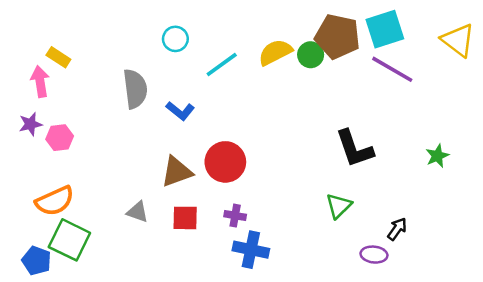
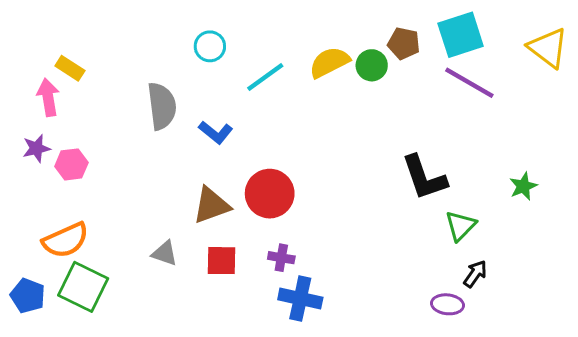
brown pentagon: (337, 36) -> (404, 43), size x0.6
green triangle: (339, 206) -> (461, 226), moved
blue pentagon: (36, 261) -> (28, 296), moved

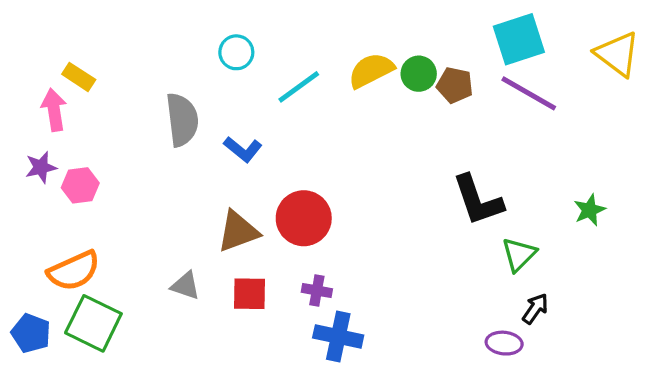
brown pentagon: (404, 43) -> (455, 85), moved

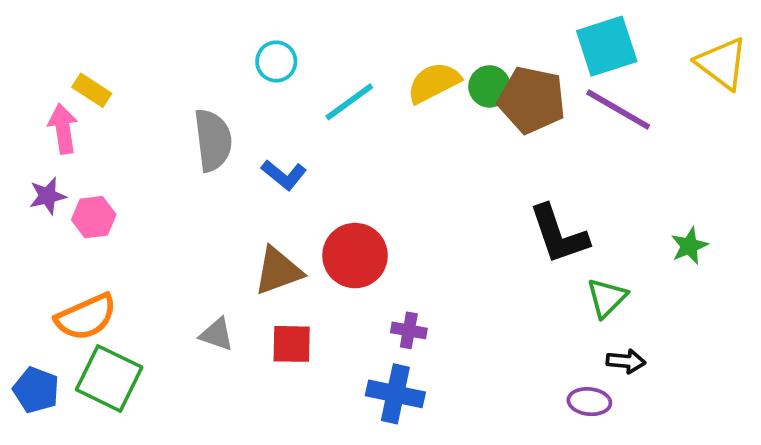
brown pentagon: (455, 85) -> (532, 100), size x1.6
purple cross: (317, 291) -> (409, 330), moved
black arrow: (535, 309) -> (626, 361), turned 60

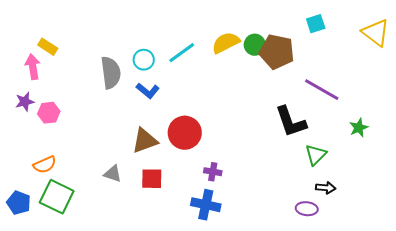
cyan square: (607, 46) -> (316, 24), size x0.6
cyan circle: (276, 61) -> (144, 60), moved
purple line: (618, 110) -> (322, 90), moved
orange semicircle: (86, 317) -> (45, 165), size x0.7

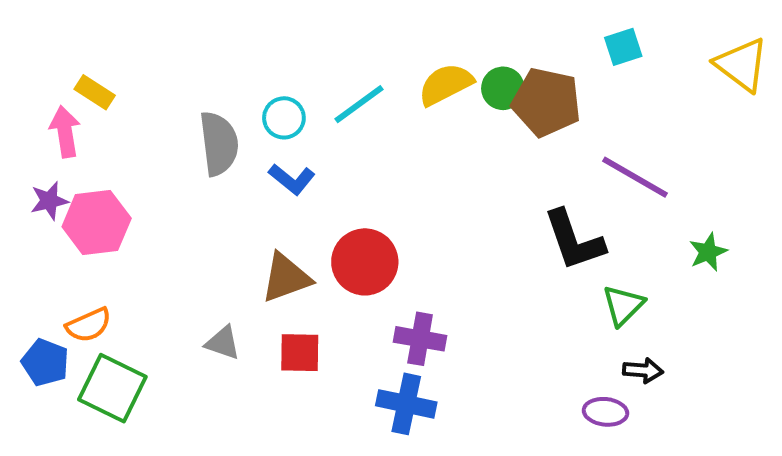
pink hexagon: (49, 113) -> (97, 222), size x1.5
purple cross: (213, 172) -> (420, 339), size x1.4
blue pentagon: (19, 203) -> (45, 363), moved

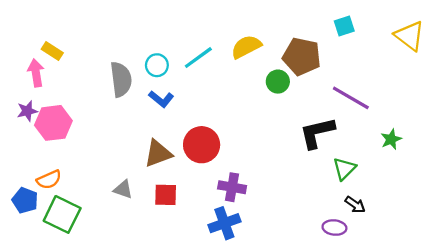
green circle: (503, 88) -> (278, 82), moved
black L-shape: (574, 240) -> (317, 133), turned 96
black arrow: (643, 370) -> (355, 205), turned 30
blue cross: (406, 404) -> (224, 223), turned -32

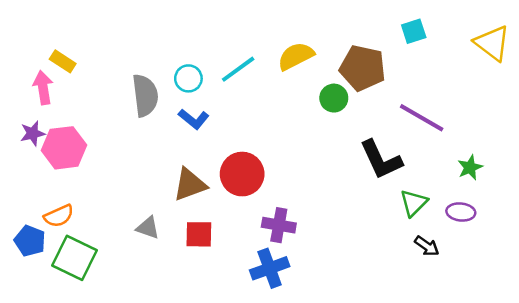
black L-shape: (317, 133) -> (381, 160), turned -102
purple ellipse: (334, 228) -> (461, 212), moved

